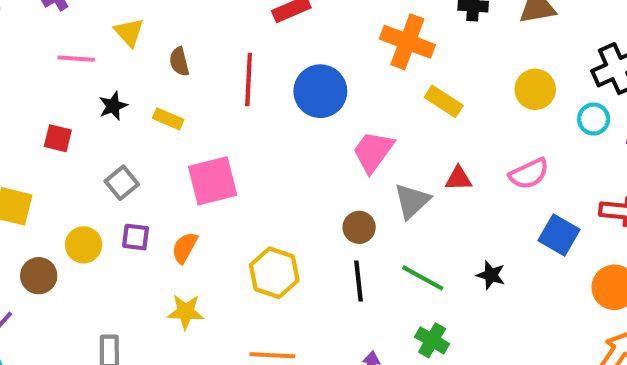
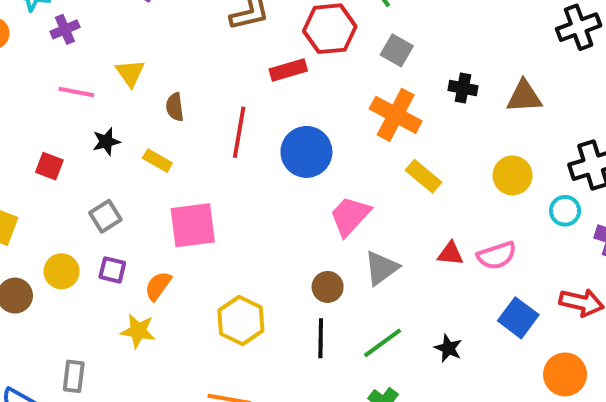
red triangle: (459, 179) -> (451, 254), moved
green line: (423, 278) -> (383, 343), turned -72
yellow star: (186, 312) -> (138, 331), moved

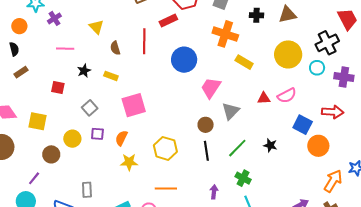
yellow triangle: (130, 73) -> (96, 27), moved
red line: (239, 132) -> (144, 41), moved
yellow circle: (513, 175) -> (288, 54), size x1.4
yellow star: (138, 331) -> (129, 162), moved
orange circle: (565, 374) -> (318, 146), moved

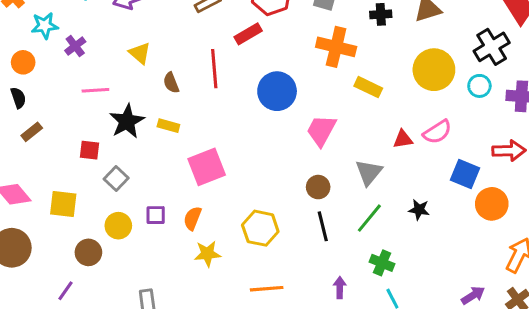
black star: (84, 71) -> (127, 121), size x1.6
gray square: (90, 108) -> (116, 179), moved
gray triangle: (231, 111) -> (369, 172), moved

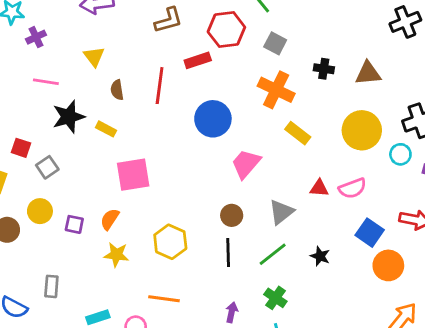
red square: (90, 150) -> (21, 148), moved
purple square: (156, 215) -> (74, 224), moved

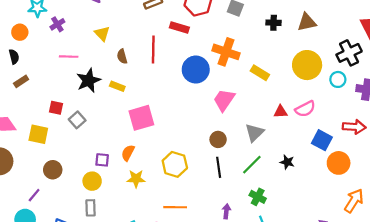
red rectangle: (198, 60) -> (179, 27), turned 42
orange cross: (276, 90) -> (226, 52), moved
yellow circle: (40, 211) -> (92, 181), moved

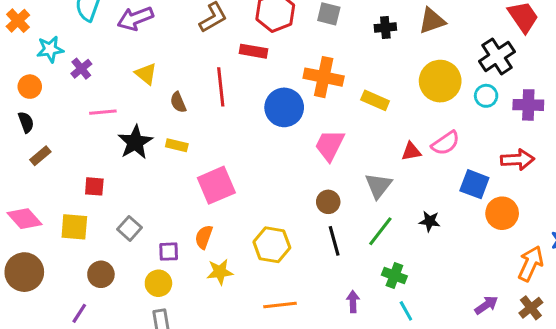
gray square: (77, 120) -> (129, 228), moved

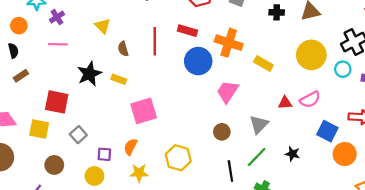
red rectangle: (254, 51) -> (187, 31), moved
pink line: (103, 112) -> (58, 44), moved
red square: (94, 186) -> (57, 102), size x1.6
black line: (334, 241) -> (230, 171), moved

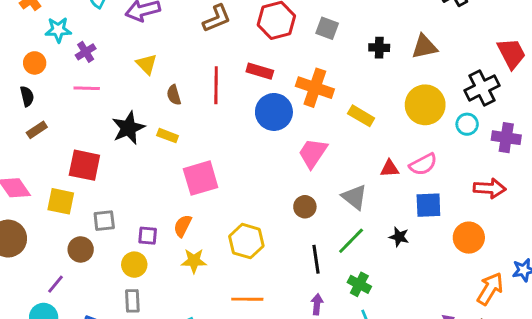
gray triangle: (259, 124) -> (354, 197), turned -36
blue square: (327, 131) -> (428, 205), moved, turned -30
gray square: (78, 135) -> (104, 221), moved, turned 35

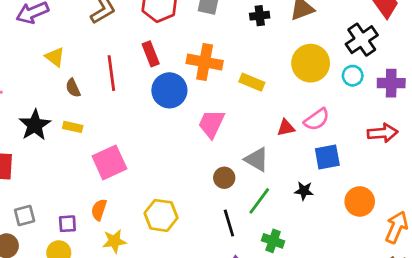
yellow triangle: (147, 64) -> (55, 57), moved
red rectangle: (260, 71) -> (151, 54), turned 60
brown circle: (305, 207) -> (224, 178), moved
orange circle: (469, 238) -> (360, 201), moved

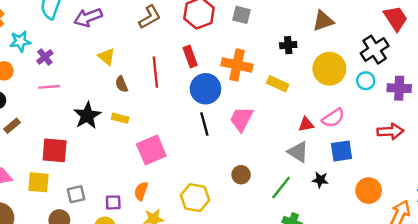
black cross: (260, 16) -> (288, 45), moved
gray triangle: (257, 159) -> (298, 152), moved
brown circle: (224, 178) -> (241, 175), moved
black line: (229, 223) -> (204, 124), moved

